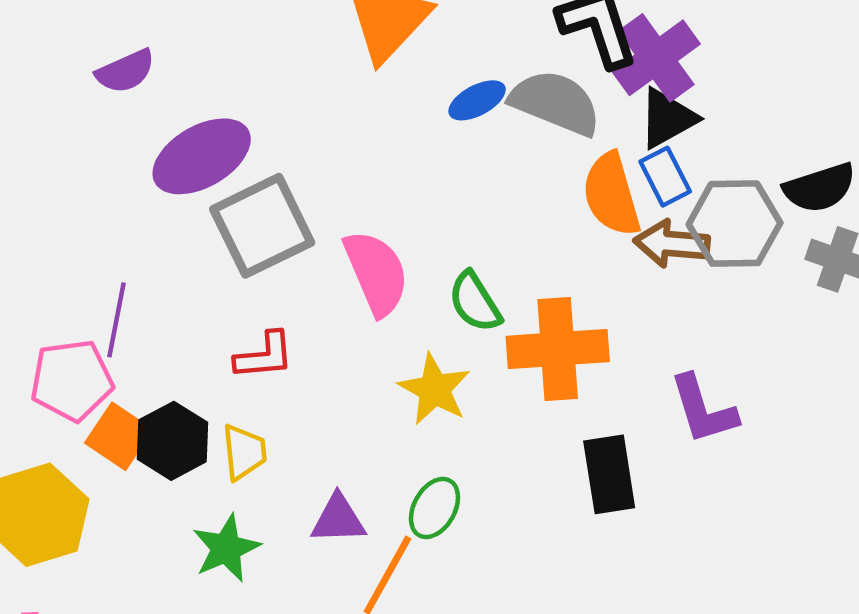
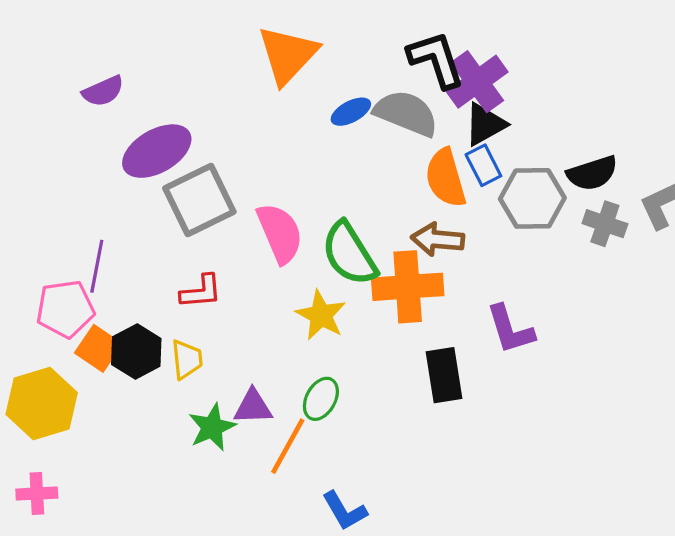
brown arrow: (672, 244) -> (438, 239), moved
green semicircle: (475, 302) -> (349, 254), size x1.5
green star: (226, 548) -> (212, 427), moved

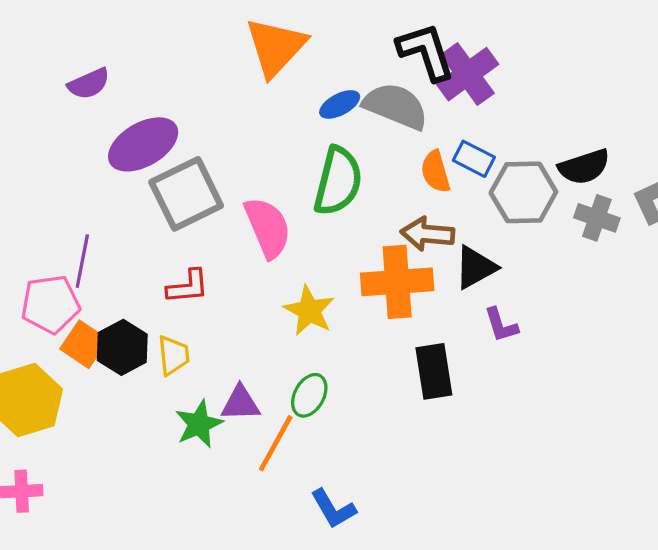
black triangle: (485, 124) -> (475, 267), moved
blue rectangle: (483, 165) -> (474, 159), turned -36
orange semicircle: (446, 178) -> (436, 172), size x0.7
green semicircle: (349, 254) -> (338, 181), moved, turned -134
purple L-shape: (510, 329) -> (501, 325), size x0.7

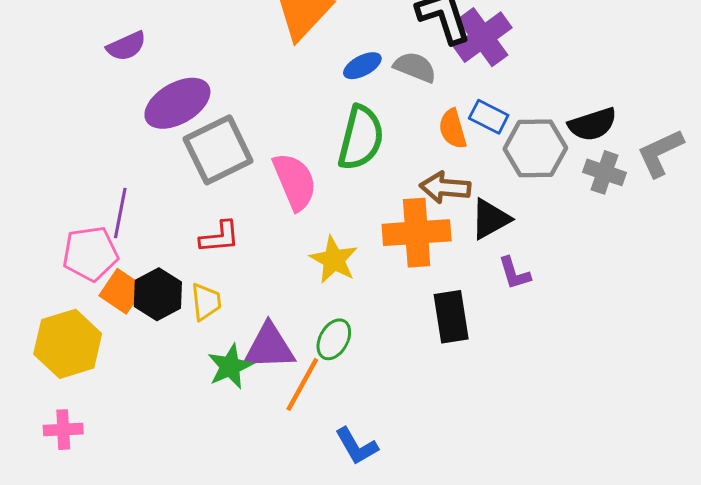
gray semicircle: (396, 106) -> (415, 67), size x0.7
purple triangle: (241, 403) -> (269, 347), size x1.4

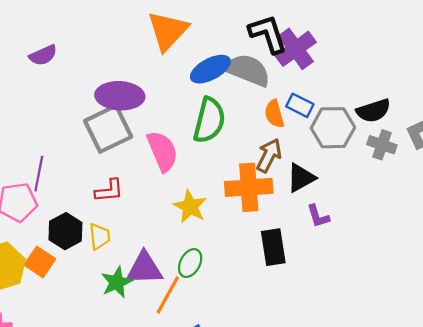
blue ellipse: (362, 66) -> (210, 69), size x1.5
gray semicircle: (415, 67) -> (248, 70), size x1.5
purple ellipse: (177, 103) -> (120, 96), moved, turned 33
brown arrow: (445, 187) -> (269, 155), turned 112
orange square: (122, 291) -> (40, 262), moved

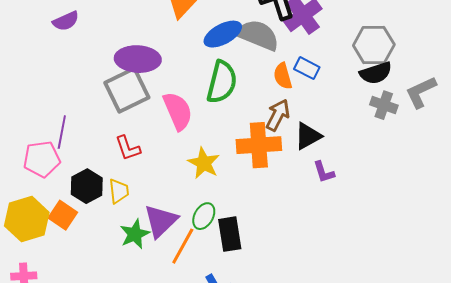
gray hexagon: (333, 128) -> (374, 45), moved
red L-shape: (109, 191) -> (128, 148), turned 76
black rectangle: (273, 247) -> (230, 234), moved
purple triangle: (144, 268) -> (161, 221), turned -42

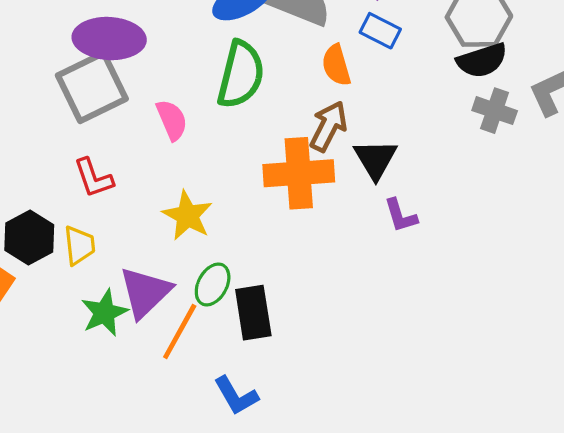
blue rectangle: (307, 68) -> (380, 31), moved
pink semicircle: (178, 111) -> (172, 120), size x0.7
black triangle: (308, 136) -> (376, 159), turned -32
yellow star: (204, 163) -> (187, 216), moved

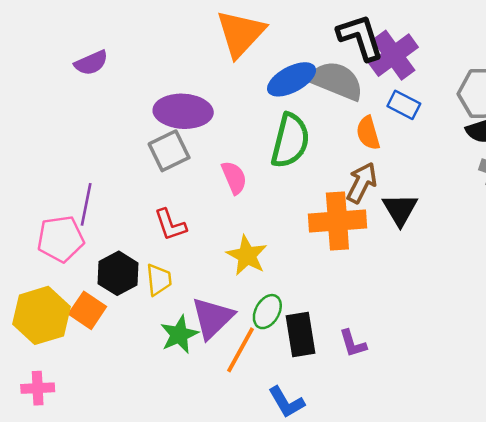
gray square: (92, 87) -> (169, 151), size x0.7
purple L-shape: (401, 216) -> (353, 343), moved

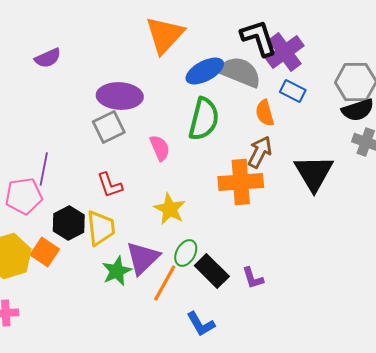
black triangle: (400, 210) -> (314, 173), moved, size x1.4
yellow trapezoid: (159, 280) -> (101, 228), size x1.4
black rectangle: (300, 335) -> (212, 271), turned -36

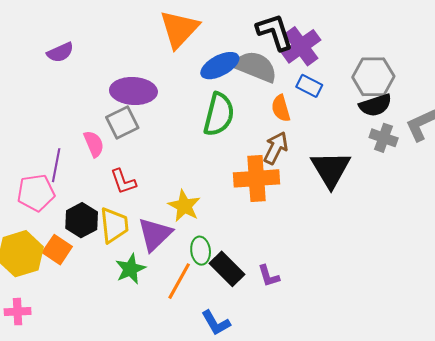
pink semicircle: (160, 148) -> (94, 144), moved
green ellipse: (186, 253) -> (201, 251), turned -36
purple triangle: (143, 258) -> (155, 234), moved

